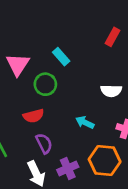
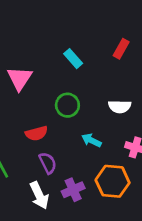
cyan rectangle: (61, 57) -> (73, 59), moved
green circle: (45, 84) -> (67, 105), moved

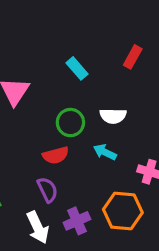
white semicircle: (120, 107) -> (113, 116), moved
red semicircle: (36, 133) -> (56, 155), moved
cyan arrow: (91, 140) -> (105, 152), moved

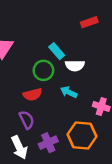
red rectangle: (133, 57) -> (89, 22), turned 42
cyan rectangle: (77, 68) -> (57, 51), moved

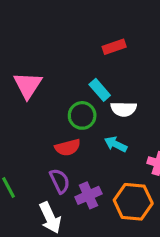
red rectangle: (89, 22) -> (114, 47), moved
purple cross: (48, 143) -> (88, 195), moved

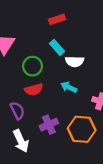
red rectangle: (114, 47) -> (57, 19), moved
green circle: (82, 115) -> (33, 66), moved
purple semicircle: (60, 181) -> (17, 111), moved

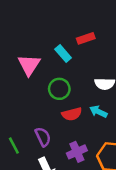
cyan rectangle: (57, 47) -> (63, 54), moved
red semicircle: (34, 90) -> (72, 114), moved

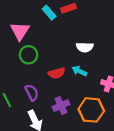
cyan rectangle: (63, 54) -> (49, 13), moved
green circle: (59, 89) -> (29, 55), moved

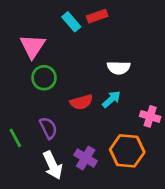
cyan arrow: (79, 71) -> (111, 99), turned 112
purple cross: (61, 106) -> (86, 158), moved, turned -35

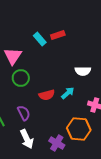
white semicircle: (119, 68) -> (83, 71), moved
purple cross: (86, 158) -> (57, 143), moved

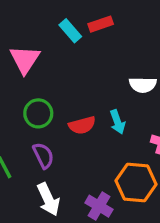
green circle: (21, 78) -> (38, 113), moved
cyan arrow: (68, 93) -> (117, 122), turned 112

